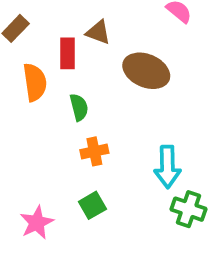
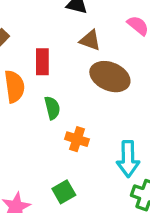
brown triangle: (98, 32) -> (90, 40), moved
orange cross: (94, 151) -> (77, 139), moved, turned 30

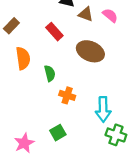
brown triangle: (90, 40) -> (86, 14), moved
red rectangle: (42, 62) -> (54, 32), moved, turned -42

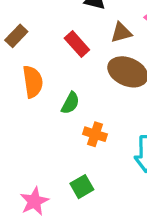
brown triangle: (86, 14) -> (121, 33), moved, turned -35
green semicircle: (50, 73) -> (70, 103), turned 42

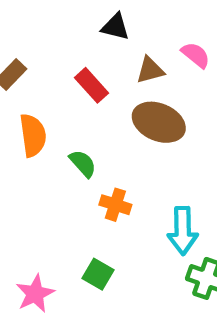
green semicircle: (70, 103) -> (83, 163), turned -70
green square: (82, 187) -> (98, 274), turned -30

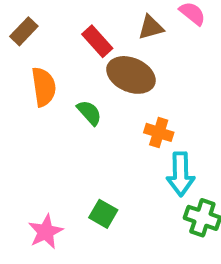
brown ellipse: (159, 122) -> (131, 75), moved
orange cross: (115, 205) -> (159, 132), moved

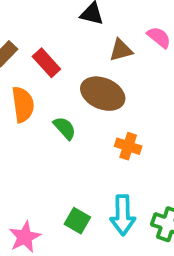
red rectangle: (97, 41) -> (46, 63), moved
cyan arrow: (181, 174) -> (123, 215), moved

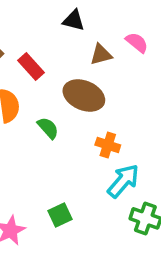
cyan arrow: (123, 215) -> (123, 181), moved, turned -138
green square: (77, 221) -> (60, 215), turned 35

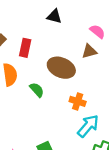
brown triangle: (101, 54) -> (89, 51), moved
red rectangle: (31, 66) -> (25, 48), turned 54

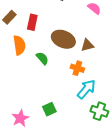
brown triangle: (89, 51) -> (87, 45), moved

